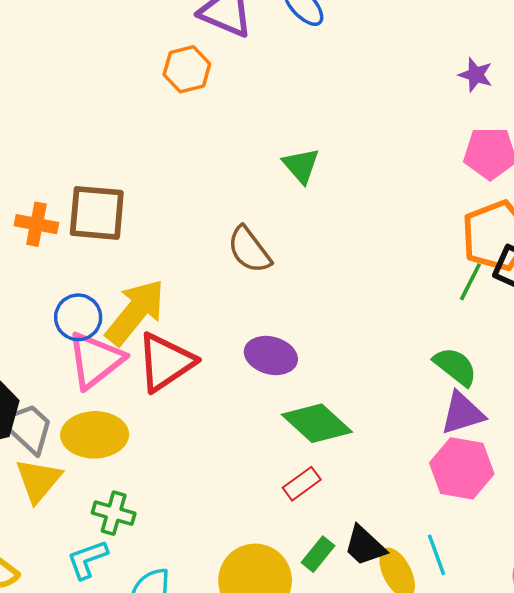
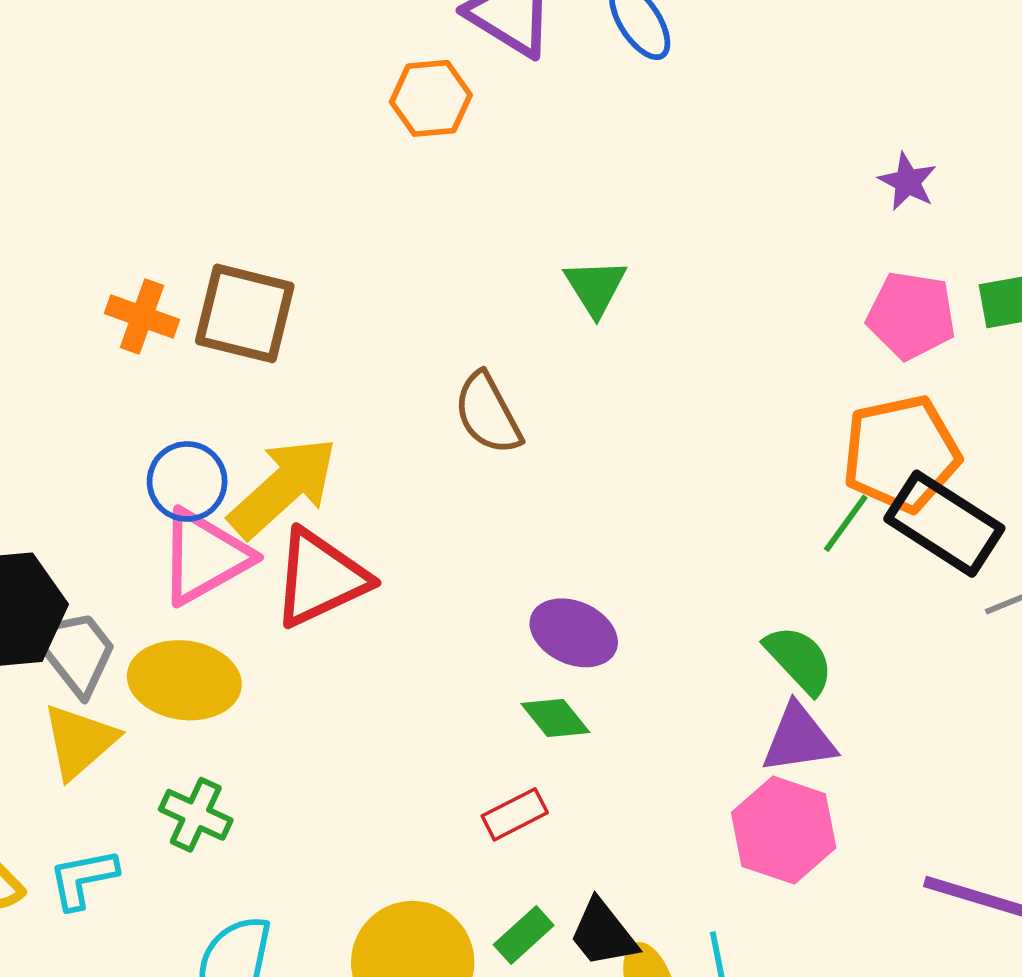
purple ellipse: (271, 355) -> (574, 633), moved
green diamond: (317, 423) -> (555, 718), size x0.6
cyan L-shape: (87, 559) -> (83, 879), moved

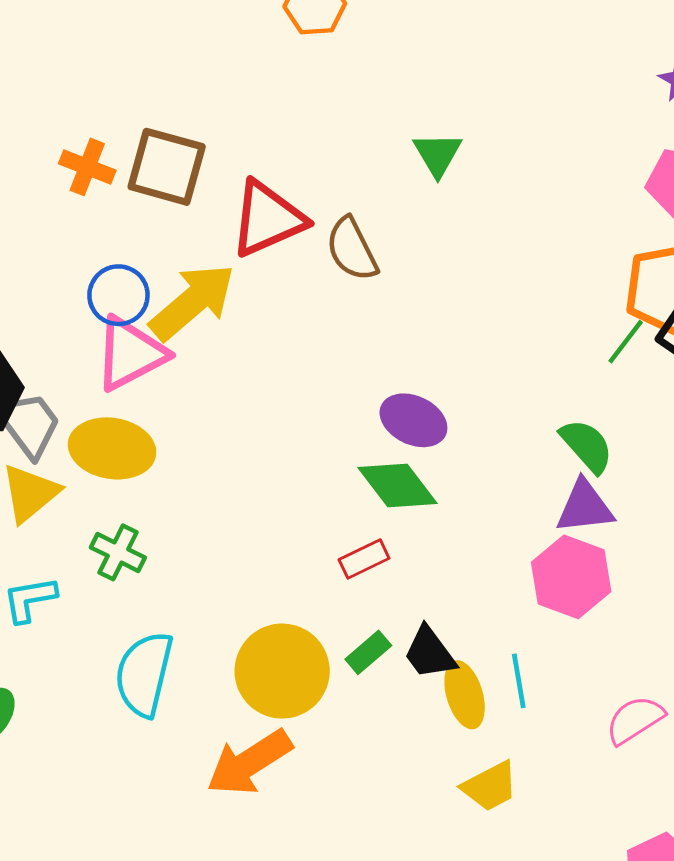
red triangle: (320, 578) -> (268, 219), moved
green diamond: (555, 718) -> (397, 486), size x1.5

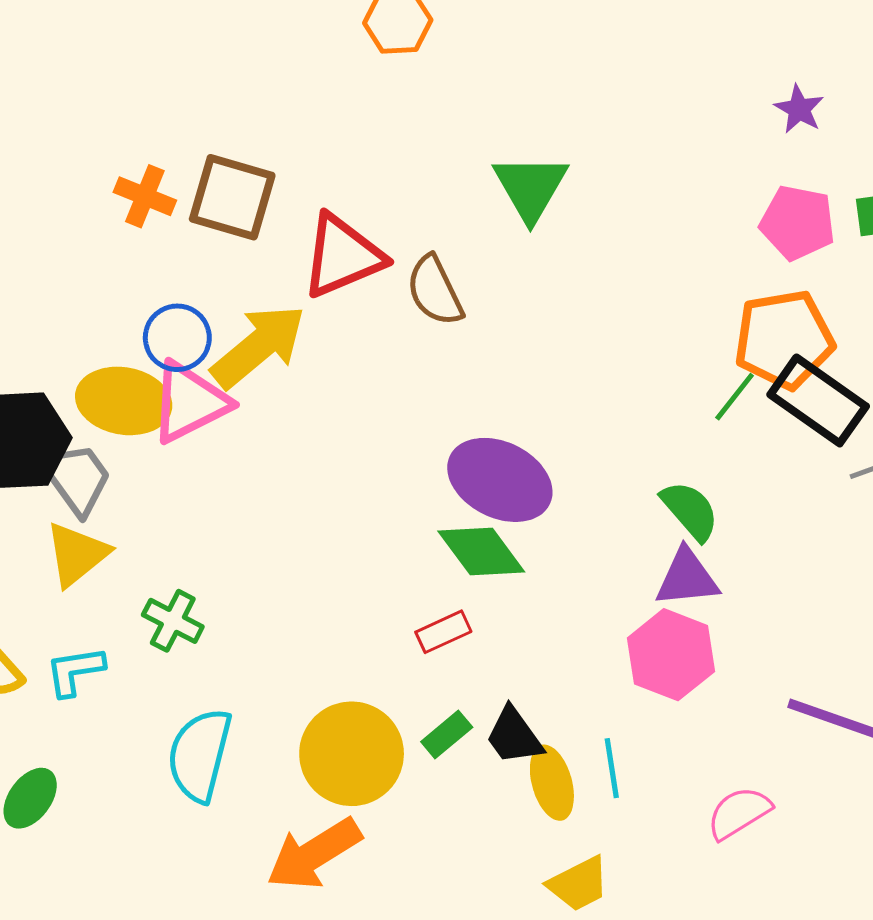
green triangle: (438, 154) -> (530, 187), size x1.4
purple ellipse: (413, 420) -> (500, 480), size x1.4
yellow ellipse: (112, 448) -> (124, 401), moved

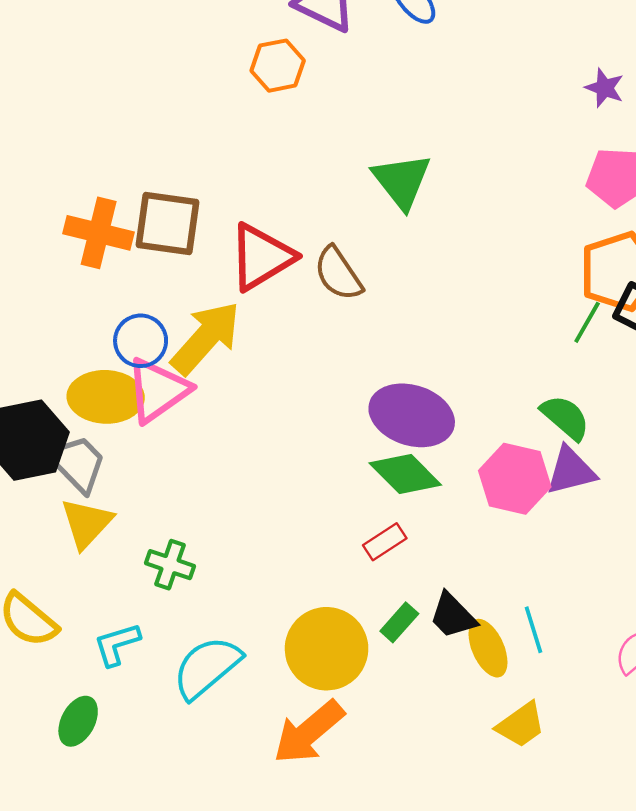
orange cross: (145, 196) -> (99, 233), size x1.4
pink hexagon: (671, 655) -> (515, 479), moved
cyan L-shape: (75, 671) -> (117, 644), moved
cyan semicircle: (200, 755) -> (207, 667), turned 44

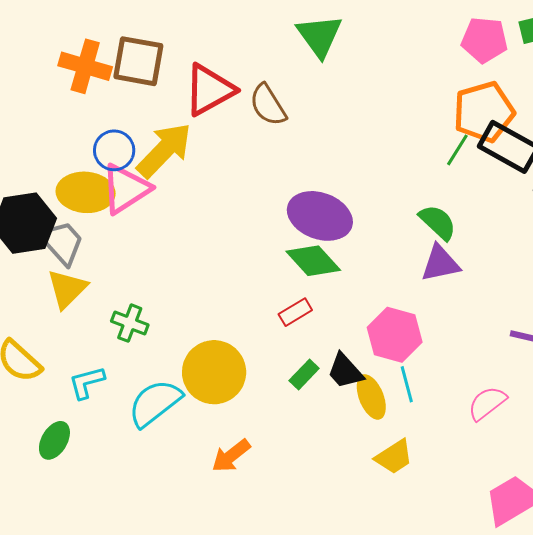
pink hexagon: (515, 479) -> (395, 335), moved
yellow circle: (327, 649) -> (214, 372), moved
orange arrow: (309, 732) -> (231, 456), size x0.7

